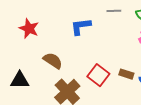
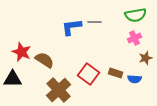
gray line: (114, 11) -> (95, 22), moved
red star: (29, 28) -> (22, 52), moved

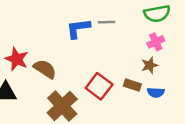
brown star: (146, 58) -> (150, 65), moved

